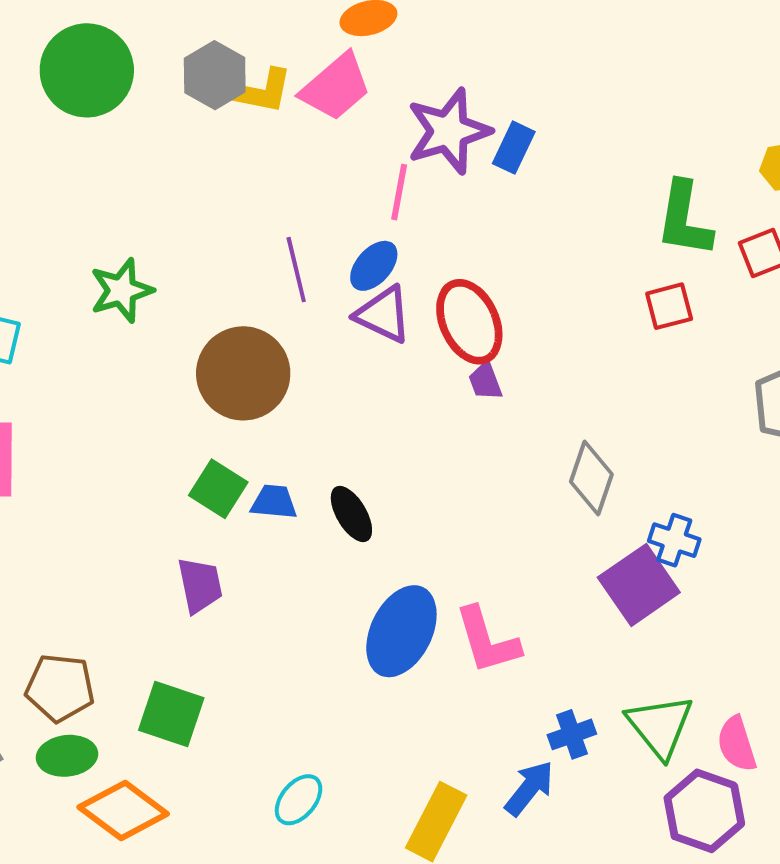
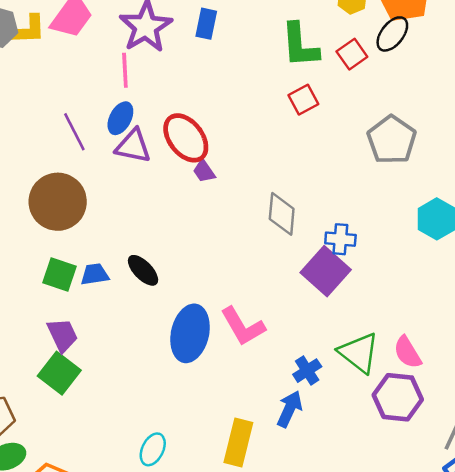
blue rectangle: (514, 148) -> (206, 24), moved
green square: (171, 714) -> (59, 373), moved, turned 33

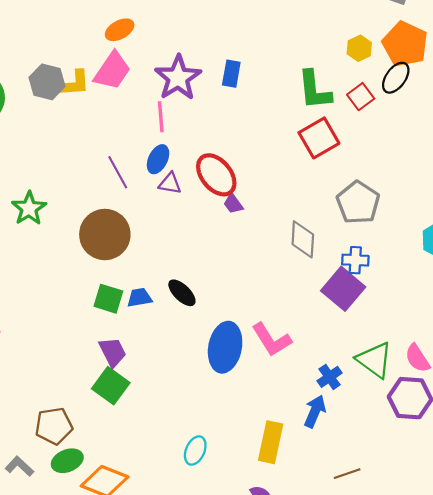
red square: (303, 100) -> (319, 138), size x1.5
gray pentagon: (392, 140) -> (358, 203), moved
purple triangle: (133, 146) -> (170, 183), size x0.7

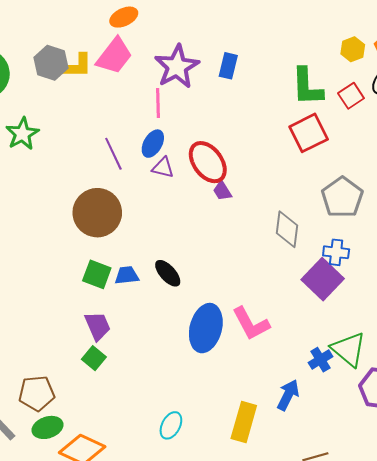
green star: (29, 208) -> (22, 134), moved
blue cross: (329, 377) -> (320, 360), moved
green square: (111, 386) -> (94, 358), size x0.7

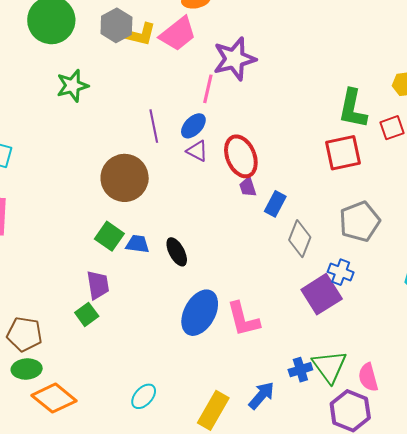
blue rectangle: (228, 66) -> (275, 204), moved

